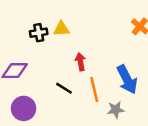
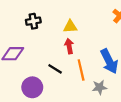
yellow triangle: (61, 29) -> (70, 27), moved
purple circle: (24, 108) -> (32, 87), moved

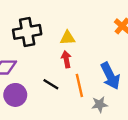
black cross: (33, 21) -> (27, 32), size x1.6
purple circle: (32, 87) -> (15, 95), moved

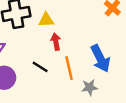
yellow triangle: (68, 38) -> (46, 20), moved

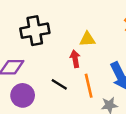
yellow triangle: (46, 20) -> (87, 39), moved

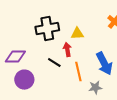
black cross: (35, 31) -> (47, 29), moved
black line: (59, 84) -> (54, 63), moved

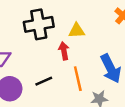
black line: (54, 63) -> (44, 81), moved, turned -56

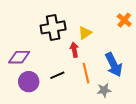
yellow triangle: (77, 31) -> (85, 33), turned -32

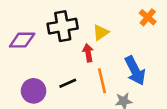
purple diamond: (19, 57) -> (22, 40), moved

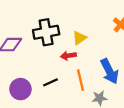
red arrow: (88, 53) -> (68, 56), turned -88

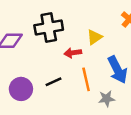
yellow triangle: (79, 38) -> (94, 37), moved

